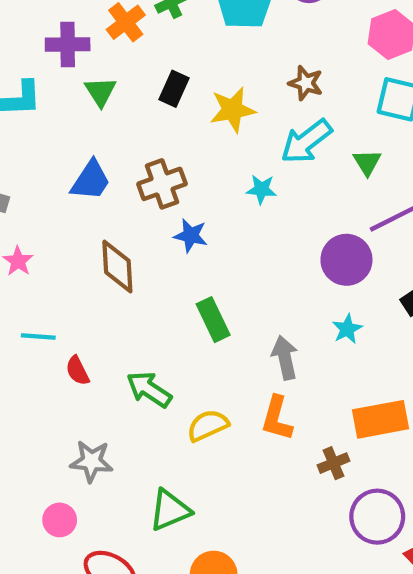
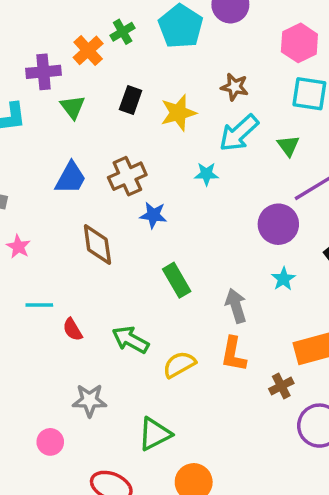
pink circle: (60, 520) -> (50, 442), moved

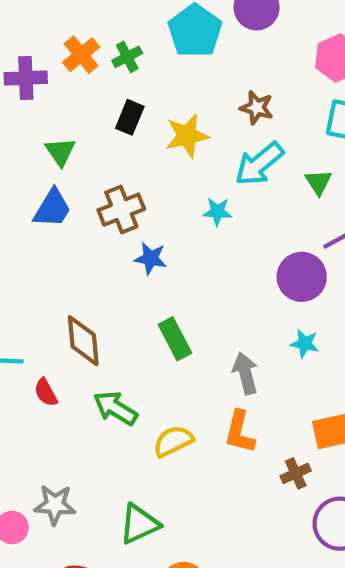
green cross: (123, 32) -> (127, 57), moved
green triangle: (73, 107) -> (60, 152), moved
brown diamond: (97, 244) -> (83, 341), moved
cyan star: (283, 279) -> (305, 344), turned -30
gray star: (89, 400) -> (55, 505), moved

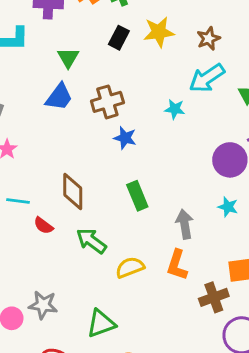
brown star: (257, 108) -> (209, 39), turned 30
yellow star: (187, 136) -> (159, 32), moved
red semicircle: (46, 392) -> (43, 226), turned -30
brown cross: (296, 473) -> (214, 297), size x1.4

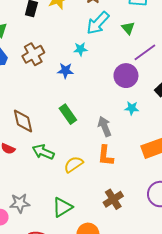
blue star: (125, 138) -> (65, 71), moved
brown cross: (214, 297) -> (113, 199), moved

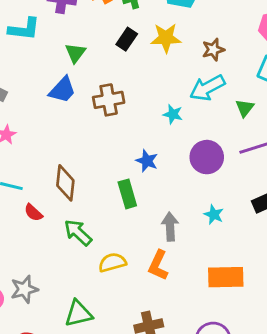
blue star: (65, 71) -> (147, 161), moved
purple circle: (126, 76) -> (207, 157), moved
gray star: (20, 203) -> (24, 289), turned -30

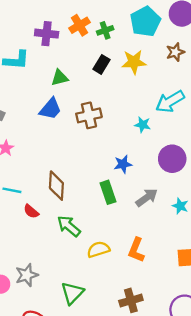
brown star: (213, 50) -> (175, 52), moved
green triangle: (75, 53) -> (60, 78), turned 42
blue star: (147, 161) -> (123, 164), turned -30
gray arrow: (170, 227) -> (147, 198), moved, turned 60
green triangle: (78, 314) -> (72, 293), turned -30

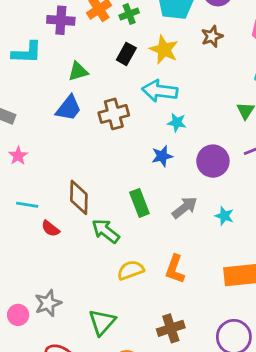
yellow star: (134, 62) -> (164, 50), turned 30
cyan arrow: (170, 101) -> (160, 91), moved, turned 40
blue star: (123, 164) -> (162, 156), moved
green arrow: (69, 226) -> (106, 231), moved

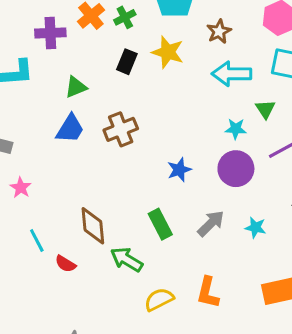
cyan arrow: (160, 91) -> (232, 74), moved
cyan star: (177, 123) -> (236, 129), moved
cyan line: (27, 205) -> (37, 241), turned 60

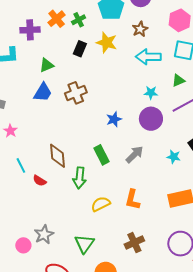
green triangle: (265, 109) -> (178, 80), moved, turned 40
cyan star: (255, 228) -> (174, 157), moved
green arrow: (127, 259) -> (79, 178), turned -115

